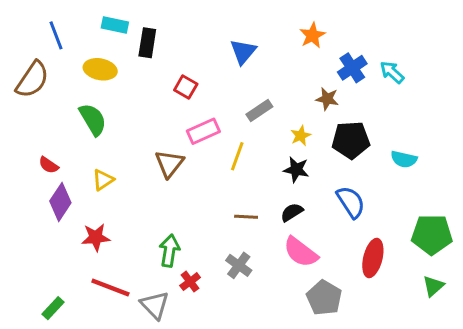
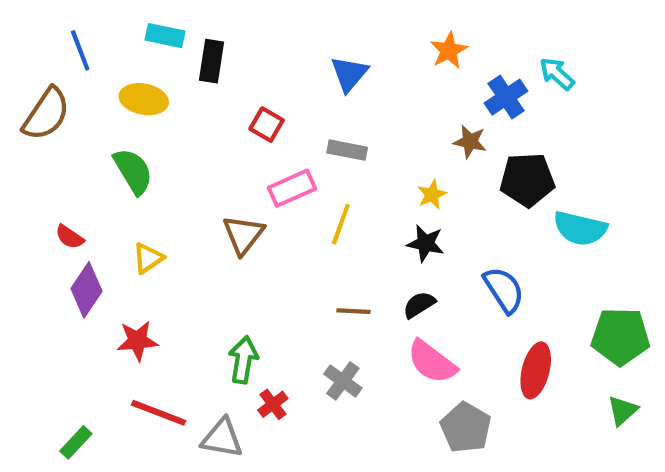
cyan arrow: (392, 72) -> (557, 74), moved
gray rectangle: (259, 111) -> (347, 150), moved, turned 45
black pentagon: (351, 140) -> (527, 180), moved
cyan semicircle: (404, 159) -> (580, 228), size x1.4
gray triangle: (155, 305) -> (222, 438), turned -36

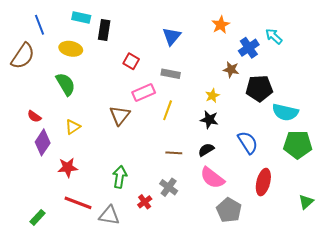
green pentagon: (620, 336) -> (298, 145), moved
red cross: (273, 404) -> (145, 202), moved

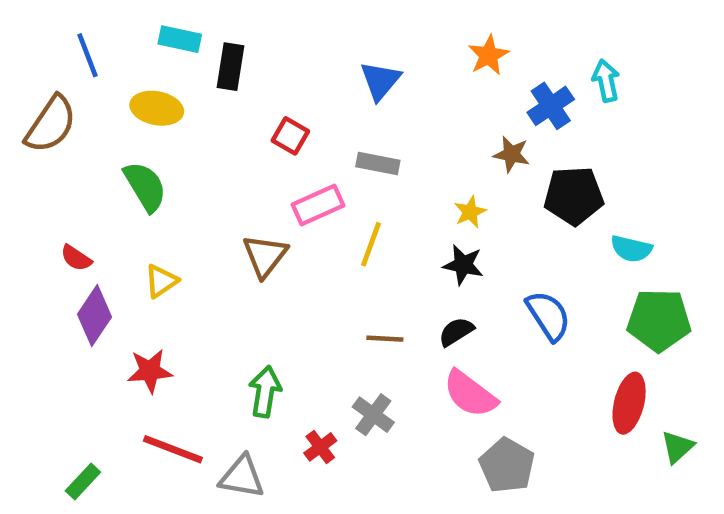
cyan arrow: (274, 36) -> (606, 81), turned 36
cyan semicircle: (285, 112) -> (631, 249), size x0.7
red ellipse: (263, 182) -> (629, 403), moved

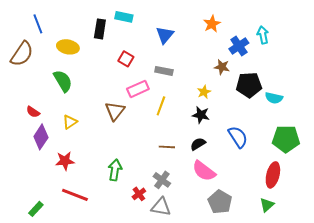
cyan rectangle: (180, 39) -> (124, 17), moved
cyan semicircle: (631, 249) -> (274, 98), moved
green triangle: (677, 447) -> (267, 205), moved
gray triangle: (242, 477) -> (161, 207), moved

